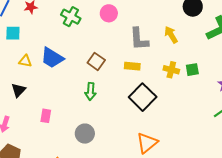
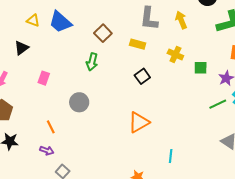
green square: (192, 70) -> (201, 68), moved
black square: (143, 97) -> (142, 76), size x0.6

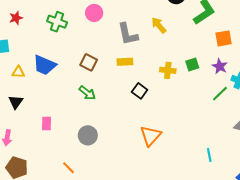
yellow cross: (175, 54) -> (168, 70), moved
green arrow: (92, 62) -> (87, 93), turned -48
cyan line: (171, 156) -> (209, 155), moved

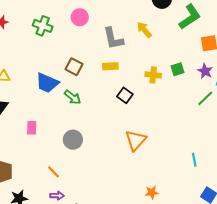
blue trapezoid: (45, 65) -> (47, 83), moved

